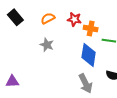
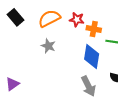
orange semicircle: (48, 18) -> (49, 18), size x1.5
purple triangle: (12, 81) -> (12, 84), turned -32

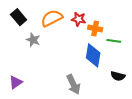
gray star: (48, 46) -> (33, 40), moved
gray arrow: (88, 86) -> (73, 84), moved

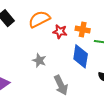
red star: (79, 19) -> (60, 32), moved
gray star: (33, 40) -> (39, 60), moved

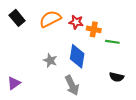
red star: (60, 32) -> (76, 22), moved
blue diamond: (81, 56) -> (77, 56), moved

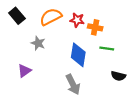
green line: (112, 42) -> (107, 48), moved
gray star: (50, 60) -> (38, 43), moved
purple triangle: (14, 83) -> (24, 71), moved

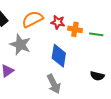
gray star: (38, 43) -> (20, 45), size x1.5
green line: (107, 48) -> (96, 34), moved

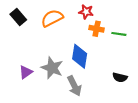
red star: (58, 22) -> (86, 12), moved
gray star: (20, 45) -> (52, 68), moved

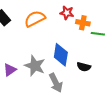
orange cross: (97, 29) -> (83, 23), moved
black semicircle: (120, 77) -> (84, 67), moved

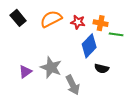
red star: (67, 13) -> (78, 22), moved
blue diamond: (61, 55) -> (89, 46), moved, turned 35

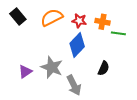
blue diamond: (89, 46) -> (77, 45), moved
black semicircle: (102, 68) -> (104, 68), turned -80

